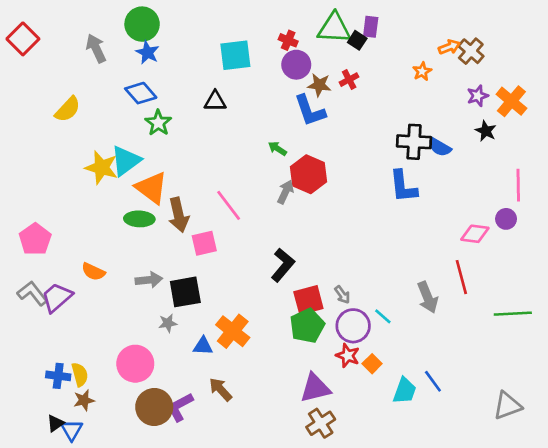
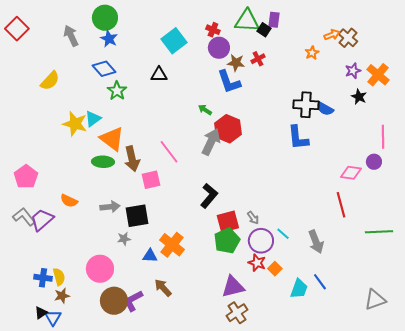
cyan square: (235, 55) -> (174, 41), turned -30
cyan triangle: (126, 161) -> (93, 119), size x0.7
gray arrow: (285, 192) -> (211, 142), size x1.5
gray arrow: (428, 297) -> (316, 242), moved

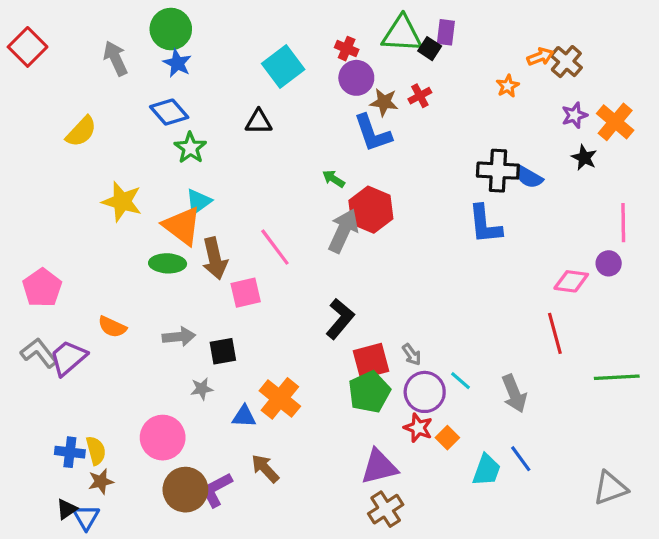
cyan triangle: (93, 119) -> (198, 202), moved
black square: (137, 216) -> (223, 351), size x0.7

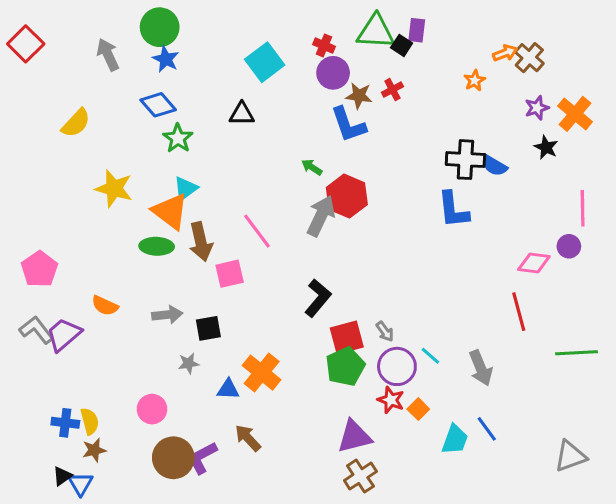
pink circle: (163, 438) -> (152, 409), size x0.7

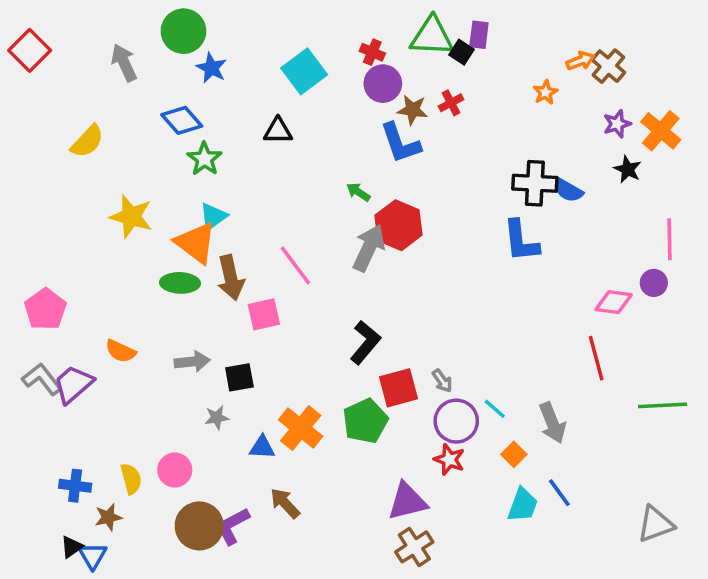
blue star: (166, 59) -> (211, 68), moved
green pentagon: (345, 366) -> (365, 421), moved
orange square: (418, 409) -> (514, 454), moved
yellow semicircle: (90, 421) -> (131, 479), moved

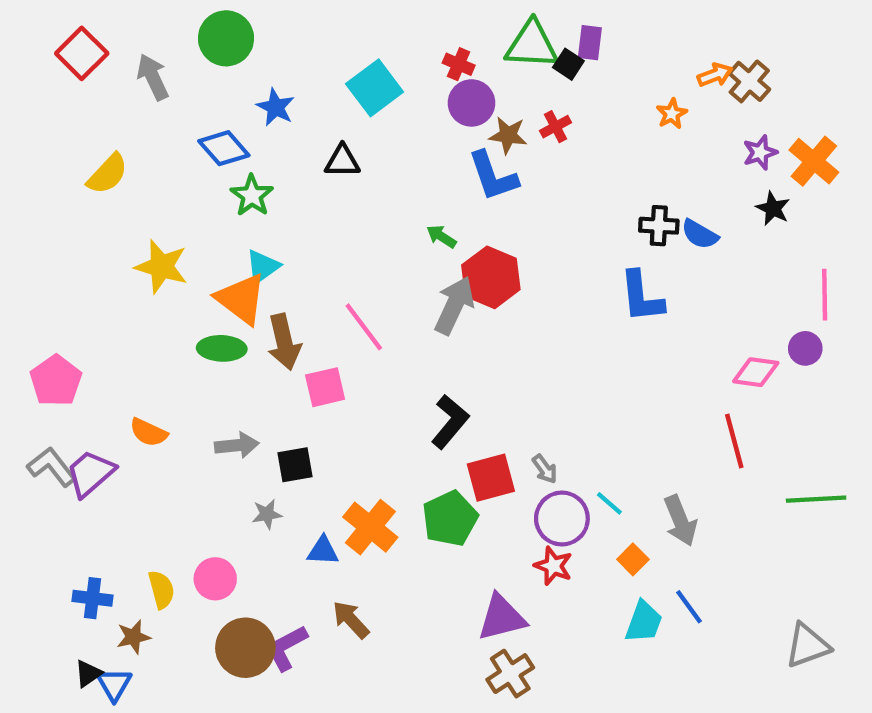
red square: (30, 50) -> (82, 53), moved
blue star: (211, 68) -> (276, 107), moved
black cross: (535, 183) -> (659, 226), size x0.7

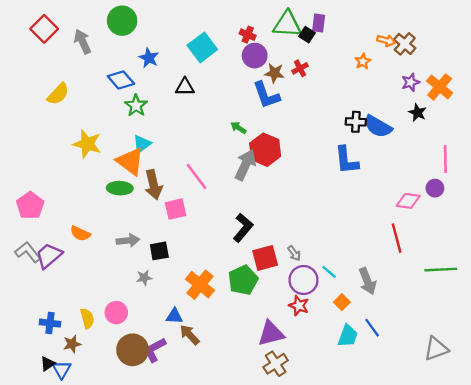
orange arrow: (715, 75) -> (386, 40), turned 36
blue semicircle: (700, 234) -> (378, 126), size x1.4
blue triangle: (323, 551) -> (174, 316), moved

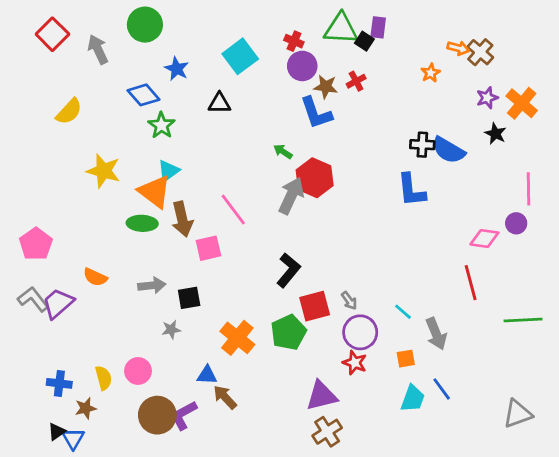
cyan line: (329, 272) -> (403, 312), moved
orange square: (342, 302) -> (406, 359), turned 35

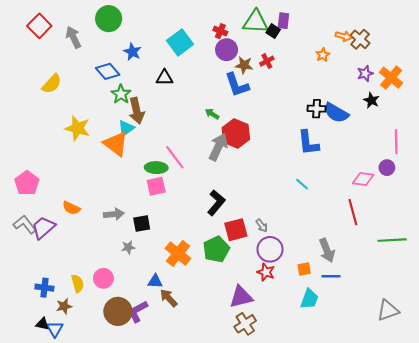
brown arrow: (182, 219) -> (137, 111), moved
green ellipse: (142, 223) -> (156, 168), moved
cyan line: (403, 312) -> (302, 184), moved
blue line: (442, 389) -> (331, 276), moved, turned -54
black triangle: (57, 432) -> (42, 324), turned 48

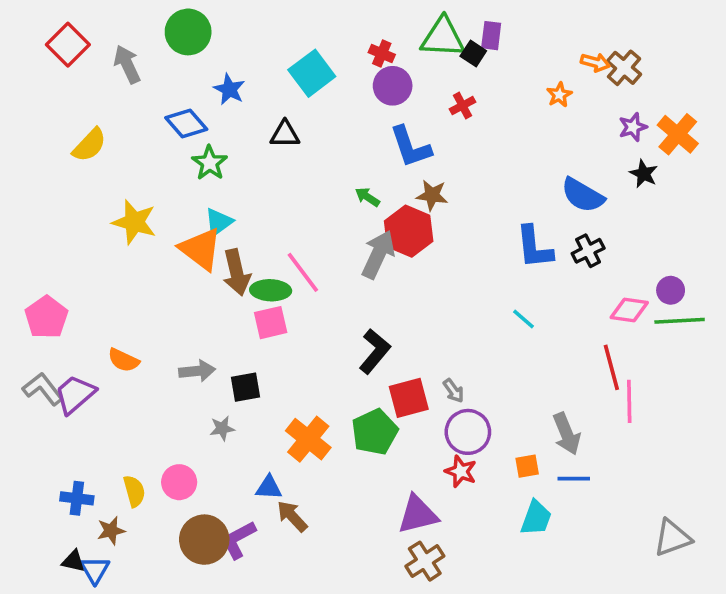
brown star: (244, 65) -> (432, 195), moved
black cross: (317, 109) -> (588, 251), moved, turned -30
brown arrow: (137, 111) -> (237, 272), moved
pink line: (396, 142) -> (629, 401), moved
green line: (392, 240) -> (680, 321), moved

